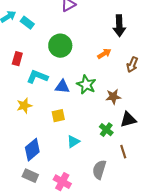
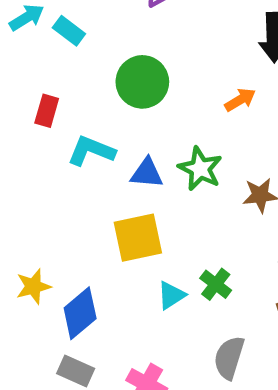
yellow star: (24, 106) -> (33, 286), moved
yellow square: (58, 116) -> (138, 238), size x1.6
green cross: (106, 130) -> (216, 284), moved

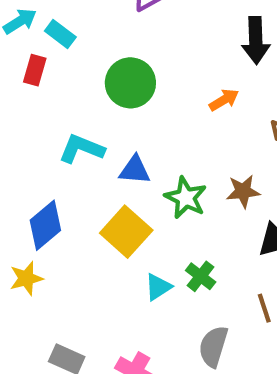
red rectangle: (47, 111) -> (35, 70), moved
green star: (200, 169) -> (186, 198), moved
yellow square: (138, 238) -> (126, 232), turned -36
blue diamond: (80, 313) -> (45, 225), moved

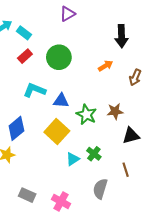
red rectangle: (35, 70) -> (25, 56), moved, turned 32

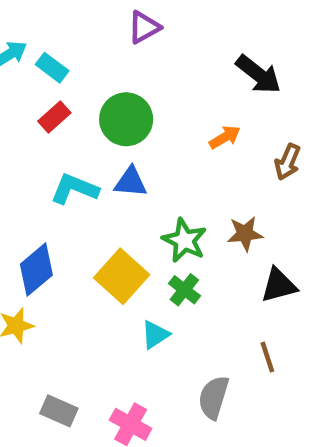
black arrow: (121, 36) -> (258, 74), turned -50
blue triangle: (61, 101) -> (131, 182), moved
green cross: (94, 154) -> (184, 290), moved

